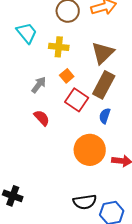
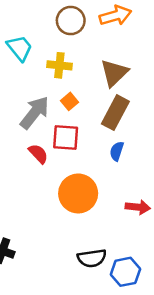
gray arrow: (39, 85) -> (35, 113), size x1.6
red square: (77, 100) -> (66, 137), moved, turned -30
orange circle: (90, 150) -> (78, 193), moved

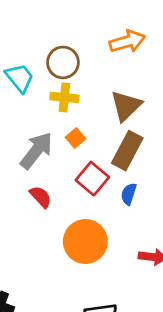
brown circle: (71, 21) -> (63, 62), moved
red square: (66, 137) -> (92, 179), moved, turned 36

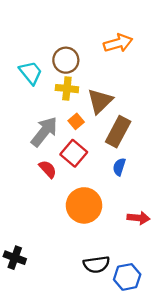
brown triangle: (126, 106) -> (100, 101), moved
red square: (92, 179) -> (74, 153), moved

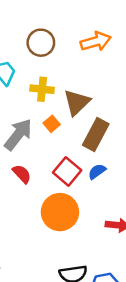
brown circle: (66, 60) -> (41, 43), moved
red square: (74, 153) -> (67, 171), moved
blue semicircle: (119, 167) -> (97, 171), turned 36

